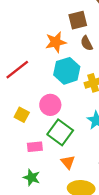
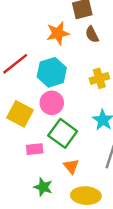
cyan hexagon: (67, 71) -> (52, 72), moved
yellow square: (22, 115) -> (20, 114), size x1.5
green star: (32, 177) -> (43, 187), moved

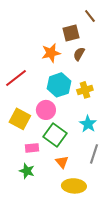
brown semicircle: (92, 34) -> (79, 54), turned 56
cyan hexagon: (52, 72) -> (59, 85), moved
green star: (43, 187) -> (27, 171), moved

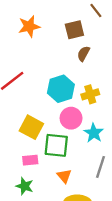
orange star: (51, 53) -> (29, 26), moved
pink circle: (46, 110) -> (71, 118), moved
yellow square: (20, 119) -> (31, 127), moved
green square: (55, 135) -> (56, 145), turned -30

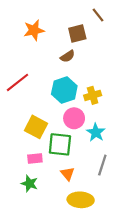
brown semicircle: (83, 54) -> (68, 56), moved, turned -152

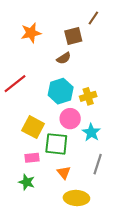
brown line: (98, 15) -> (93, 18), turned 72

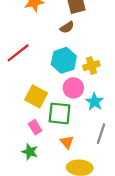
pink rectangle: (32, 158) -> (35, 127), turned 64

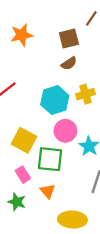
brown semicircle: (67, 27) -> (69, 63), moved
yellow cross: (91, 66) -> (85, 94), moved
orange triangle: (67, 142) -> (48, 191), moved

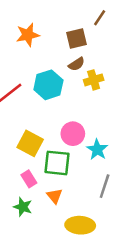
yellow cross: (85, 94) -> (94, 80), moved
cyan hexagon: (55, 100) -> (48, 85), moved

